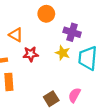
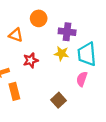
orange triangle: (16, 35) -> (16, 35), moved
pink semicircle: (74, 95) -> (82, 79), moved

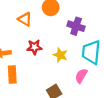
yellow star: (61, 54) -> (60, 55), moved

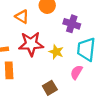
red star: (34, 47) -> (31, 44), size x1.6

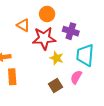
red star: (31, 44) -> (44, 38), moved
brown square: (50, 88) -> (55, 85), moved

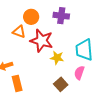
orange circle: (47, 14) -> (31, 17), moved
purple cross: (71, 31) -> (61, 16), moved
red star: (44, 38) -> (42, 41), turned 30

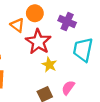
cyan trapezoid: (84, 50) -> (83, 50), moved

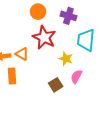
orange triangle: (17, 25) -> (22, 54), moved
yellow star: (49, 65) -> (66, 59), moved

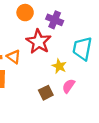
orange circle: (38, 12) -> (25, 13), moved
purple cross: (68, 16) -> (55, 20), moved

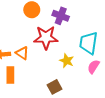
red star: (39, 42) -> (46, 38), turned -30
pink semicircle: (69, 86) -> (93, 67), moved

